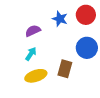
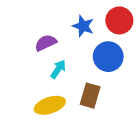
blue circle: (87, 48) -> (108, 57), moved
cyan arrow: (31, 54) -> (58, 69), moved

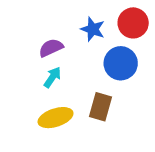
cyan arrow: (58, 69) -> (52, 77), moved

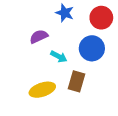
blue star: (93, 29) -> (65, 13), moved
cyan arrow: (52, 77) -> (59, 57), moved, turned 84

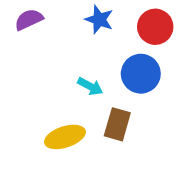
purple semicircle: (39, 37) -> (29, 20), moved

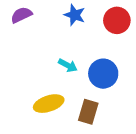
blue circle: (141, 74) -> (103, 74), moved
brown rectangle: (117, 124) -> (88, 112), moved

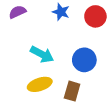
cyan arrow: (68, 65) -> (42, 54), moved, size x1.5

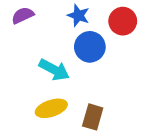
blue circle: (84, 60) -> (90, 47), moved

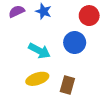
blue star: (78, 15) -> (44, 11), moved
blue circle: (90, 47) -> (75, 43), moved

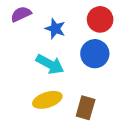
blue star: (44, 11) -> (55, 29), moved
red circle: (89, 16) -> (100, 19), moved

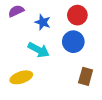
yellow ellipse: (47, 100) -> (21, 77), moved
brown rectangle: (86, 108) -> (86, 76), moved

